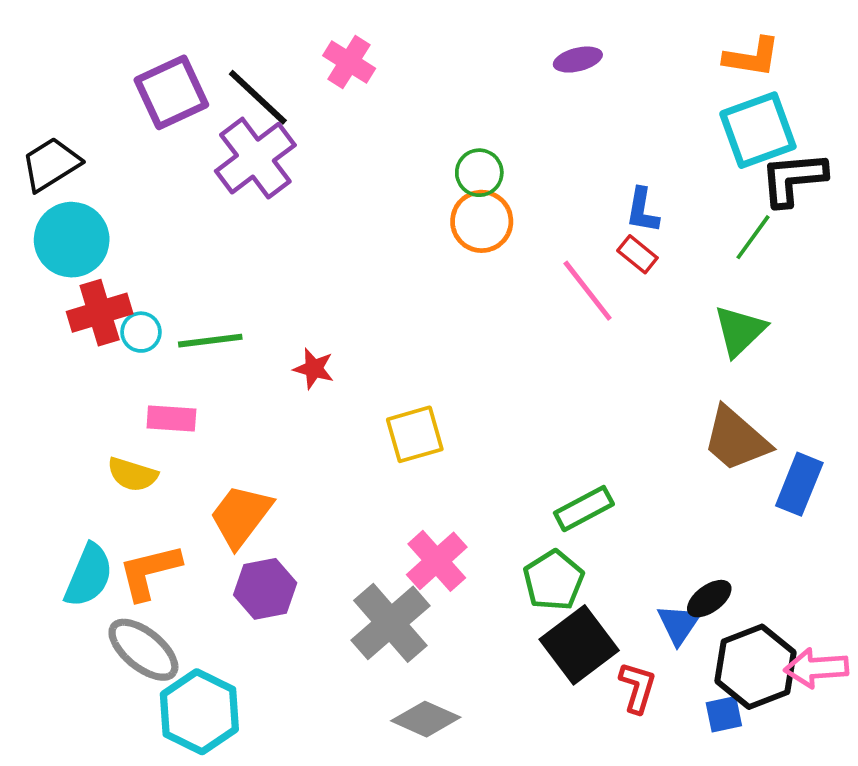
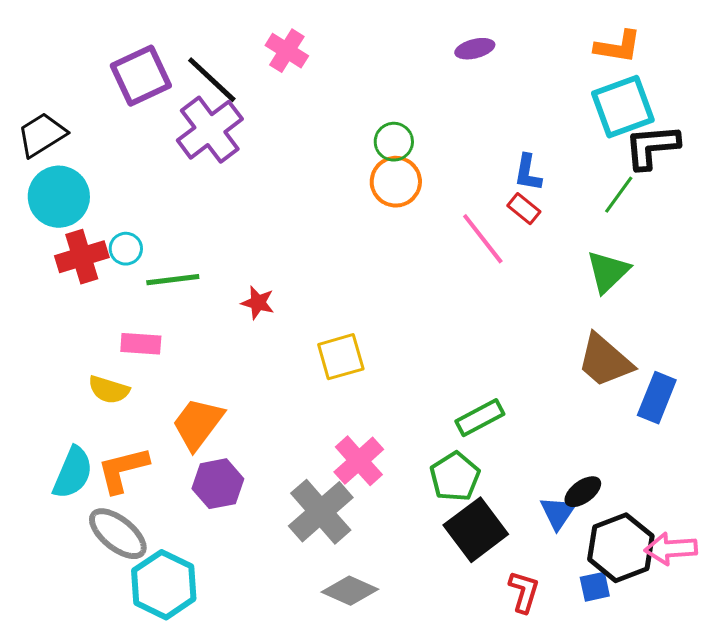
cyan circle: (141, 332) -> (126, 249), moved
red L-shape: (637, 687) -> (524, 592), moved

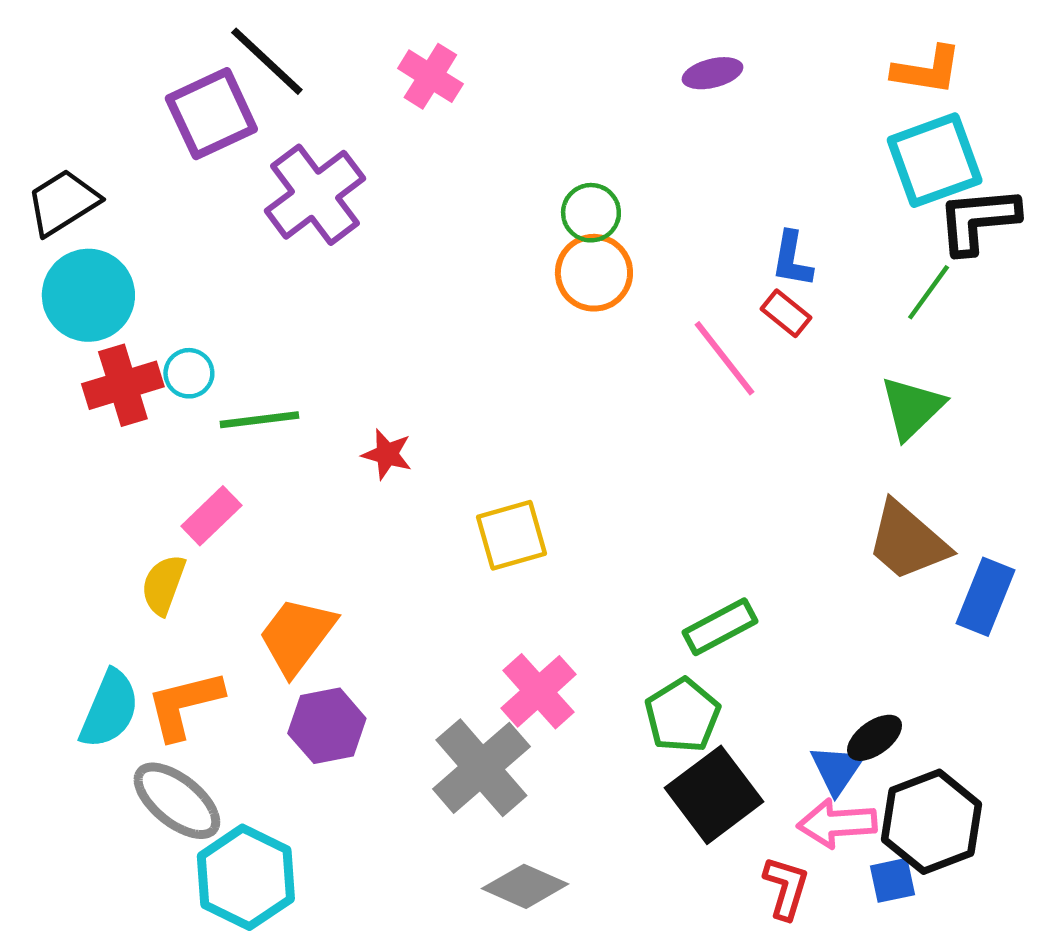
black line: (212, 80) -> (267, 61), moved
pink rectangle: (141, 344) -> (211, 516), turned -48
yellow semicircle: (109, 390) -> (163, 585), turned 93
pink arrow: (671, 549) -> (837, 823), moved

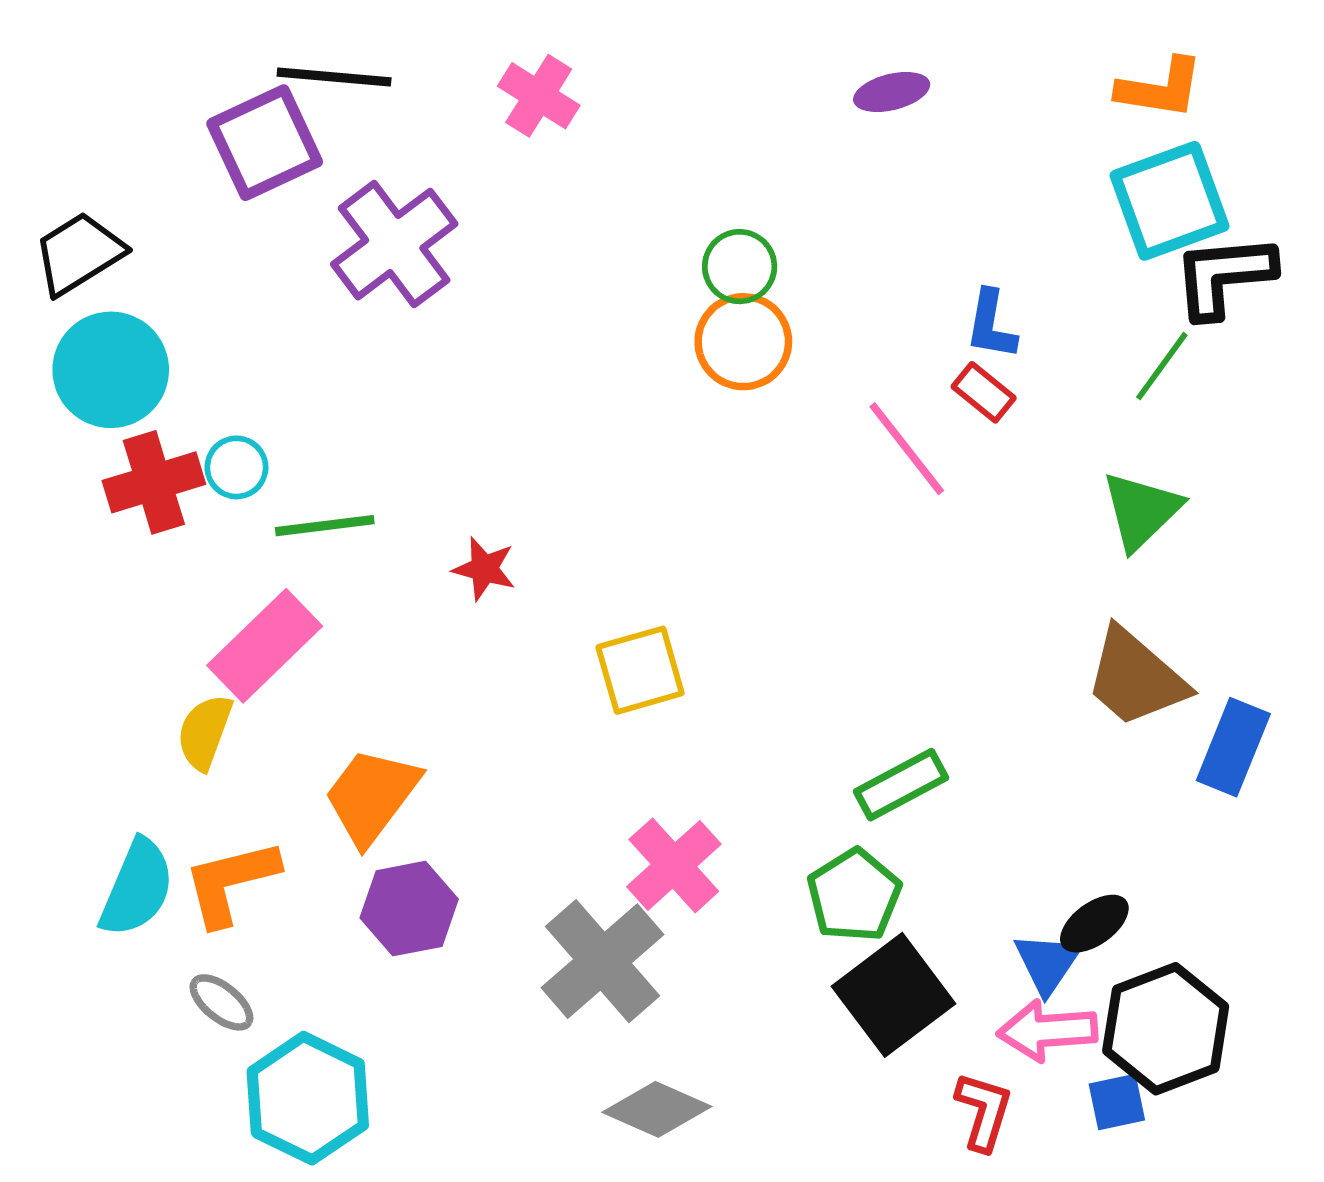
black line: (267, 61) -> (334, 77), turned -38
pink rectangle: (211, 516) -> (265, 646), size x1.5
gray ellipse: (177, 801) -> (221, 1002), size x0.6

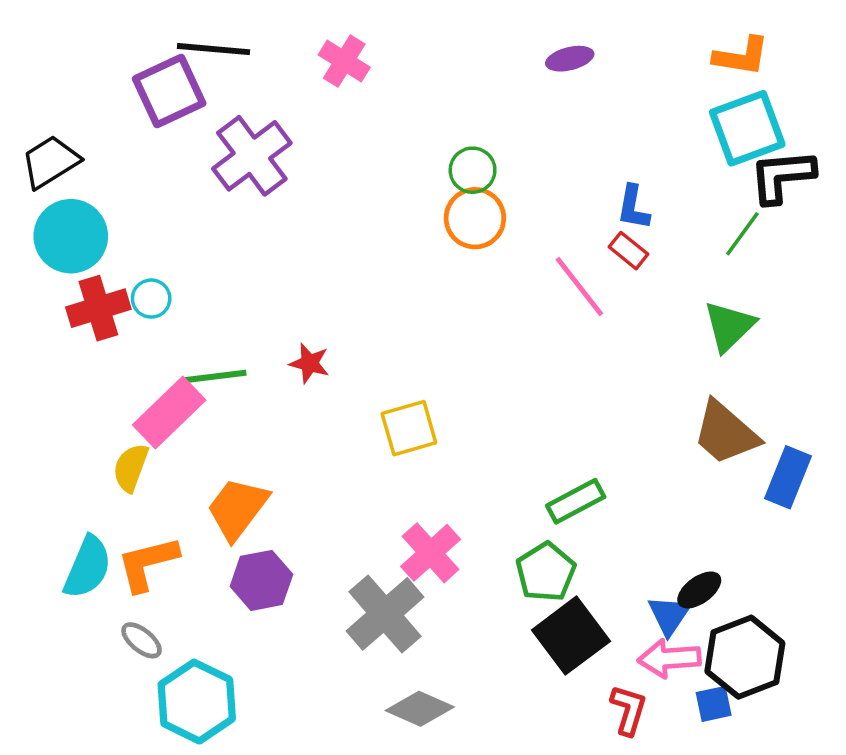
green line: (325, 526) -> (215, 377), moved

